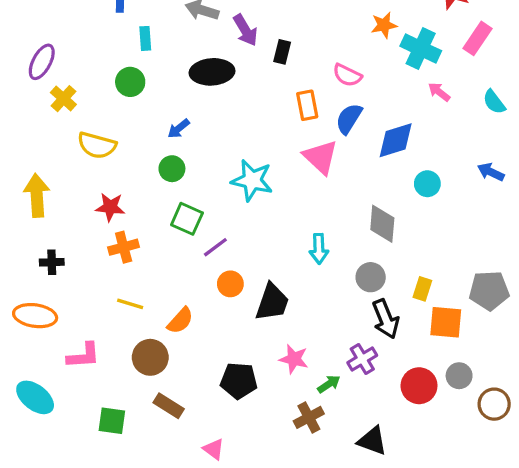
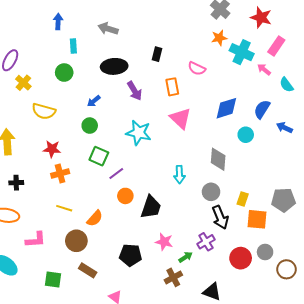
purple arrow: (245, 30) -> (135, 91), moved
pink arrow: (439, 92) -> (264, 69), moved
blue semicircle: (349, 119) -> (262, 109), moved

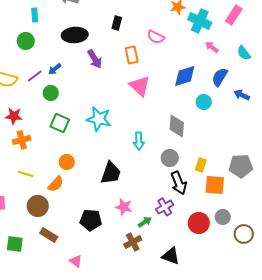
pink arrow: (264, 69) -> (212, 47), moved
cyan star: (139, 133) -> (99, 119), moved
purple line: (116, 173) -> (35, 76), moved
orange circle: (125, 196) -> (67, 162), moved

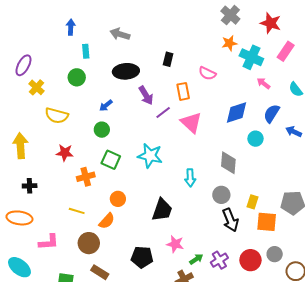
purple line: (35, 76) -> (163, 112), moved
orange cross: (22, 140) -> (86, 177), moved
purple cross: (165, 207) -> (219, 260), moved

